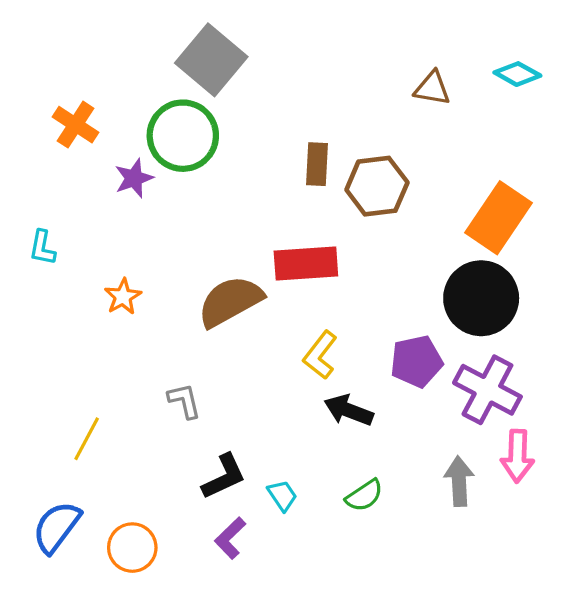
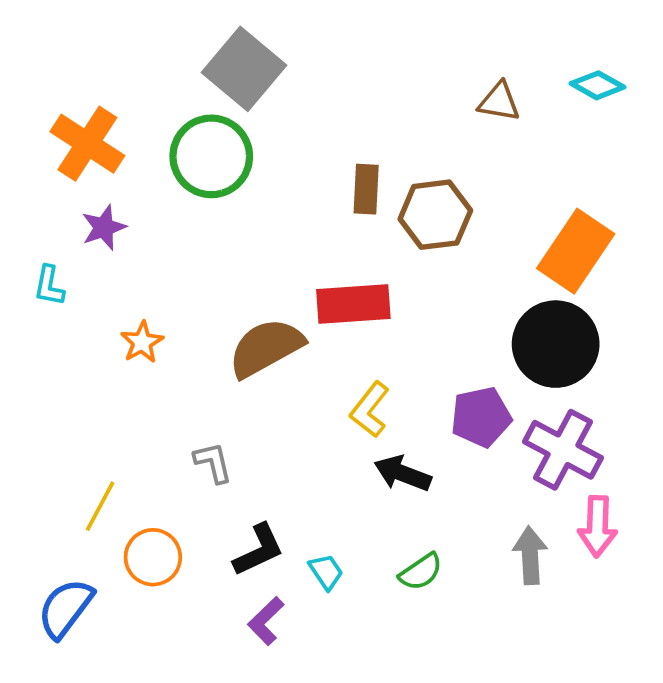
orange cross: (76, 125) -> (87, 144), size x1.4
purple star: (134, 178) -> (104, 227), moved
orange circle: (132, 548) -> (153, 557), moved

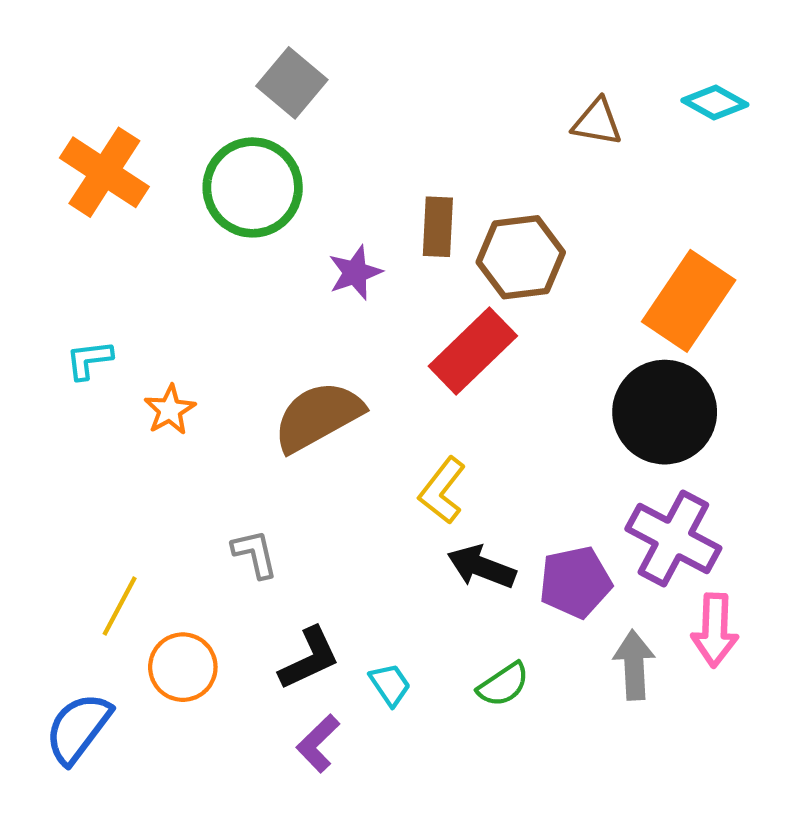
gray square: (244, 69) -> (292, 83), size x0.7
purple star: (104, 227) -> (355, 273), moved
cyan L-shape: (49, 286) -> (89, 360), moved, turned 72
red rectangle: (353, 304) -> (473, 351), moved, turned -40
purple pentagon: (481, 417) -> (575, 582), moved

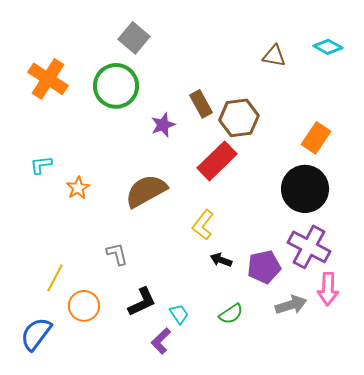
brown rectangle: (438, 227) -> (201, 104), turned -32
orange rectangle: (689, 301) -> (316, 138), size x0.7
black arrow: (482, 567) -> (221, 260), size x0.7
gray arrow: (634, 665) -> (291, 305), turned 76
purple L-shape: (318, 743) -> (161, 341), moved

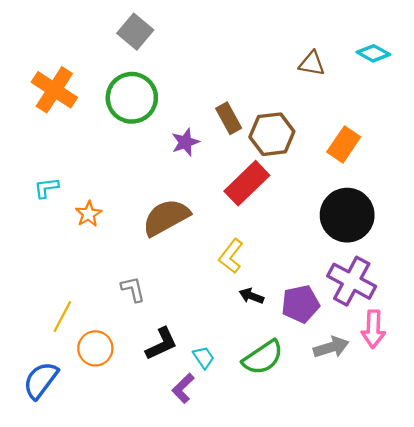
gray square: (134, 38) -> (135, 32), moved
orange rectangle: (316, 138) -> (344, 144), moved
green semicircle: (231, 314) -> (263, 357), size x1.5

